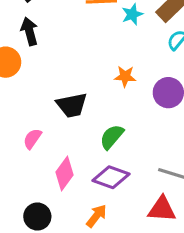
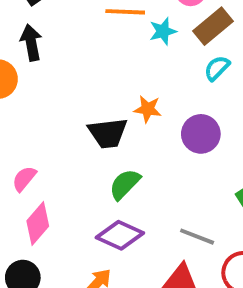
black trapezoid: (72, 105) -> (108, 133), moved
pink diamond: (64, 173) -> (38, 224), moved

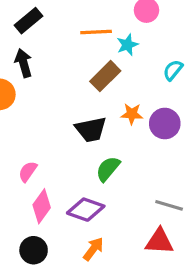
brown rectangle: (213, 26) -> (105, 76), moved
orange star: (148, 109) -> (132, 114), moved
purple diamond: (120, 235) -> (86, 210), moved

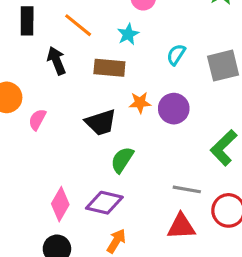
black rectangle: (28, 21) -> (27, 21), turned -44
orange line: (96, 32) -> (78, 25), moved, turned 48
black arrow: (24, 63) -> (57, 61), moved
brown rectangle: (105, 76) -> (109, 68), turned 56
pink semicircle: (28, 172) -> (37, 120), moved

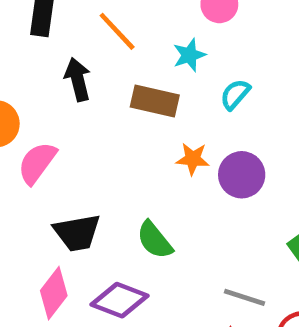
cyan semicircle: (176, 55) -> (235, 94), moved
pink semicircle: (37, 120) -> (37, 163), size x1.4
black trapezoid: (101, 122) -> (77, 233), moved
green semicircle: (122, 160) -> (155, 240), turned -80

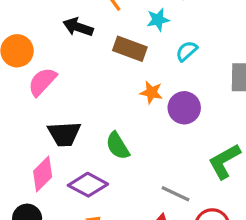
black arrow: (78, 79) -> (78, 27), turned -64

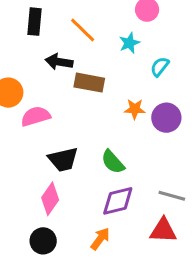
brown rectangle: (130, 49) -> (89, 83), moved
pink semicircle: (42, 82) -> (36, 116), turned 40
purple diamond: (88, 185) -> (118, 201), moved, turned -32

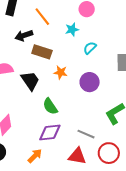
black arrow: (59, 62) -> (24, 35), turned -36
orange star: (135, 109) -> (60, 72), moved
black trapezoid: (63, 159) -> (30, 81), moved, turned -120

